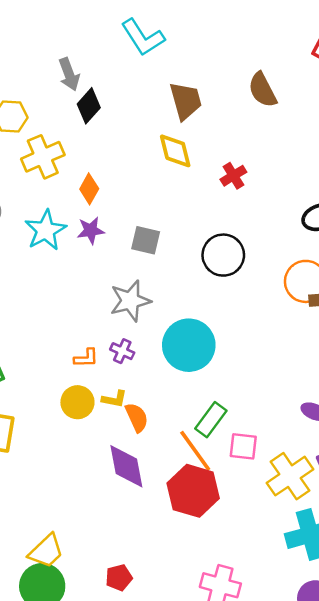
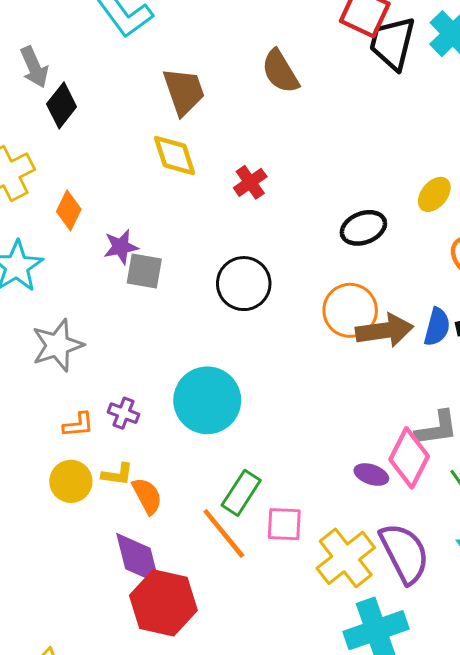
purple star: (91, 230) -> (121, 247), moved
gray star: (130, 301) -> (58, 345), moved
red hexagon: (193, 491) -> (163, 603), moved

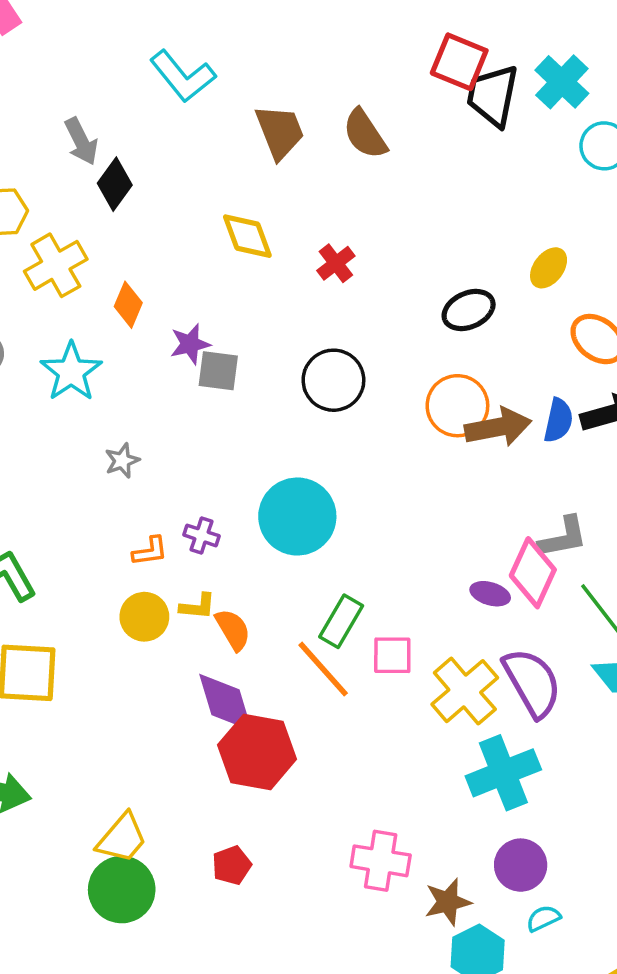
brown trapezoid: (184, 91) -> (280, 132), moved
gray star: (58, 345) -> (122, 461), size x0.6

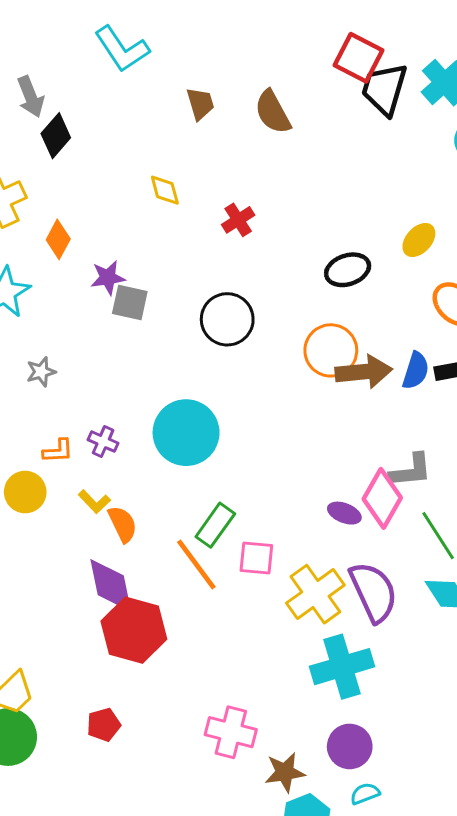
brown trapezoid: (280, 132) -> (200, 104), size x0.7
yellow diamond: (247, 236) -> (165, 190), size x0.7
yellow L-shape: (198, 606) -> (94, 502), turned 36
yellow circle: (144, 617) -> (25, 492), moved

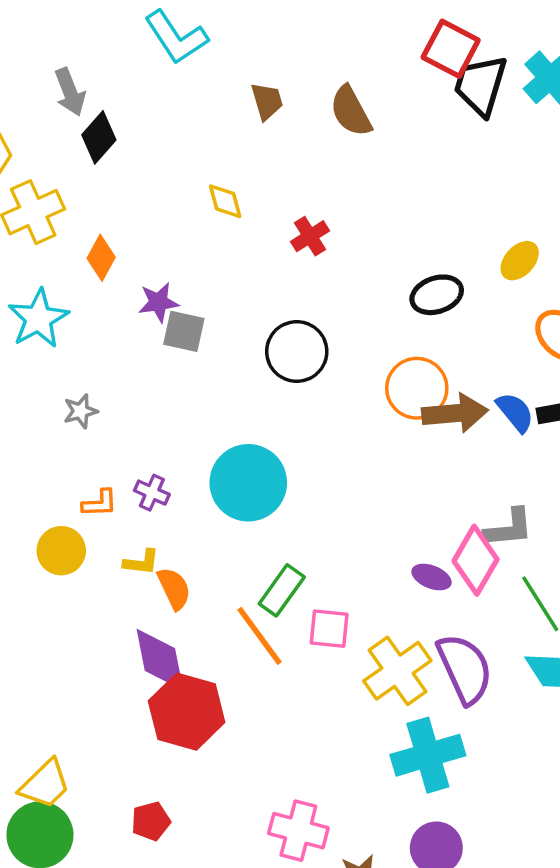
blue semicircle: (416, 371) -> (515, 412), turned -57
yellow L-shape: (94, 502) -> (141, 562), turned -40

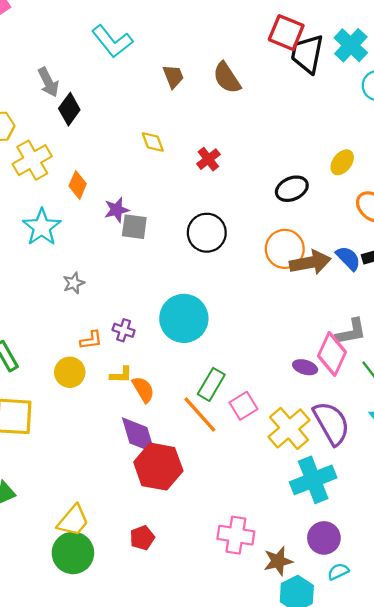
pink square: (329, 629) -> (243, 406), turned -32

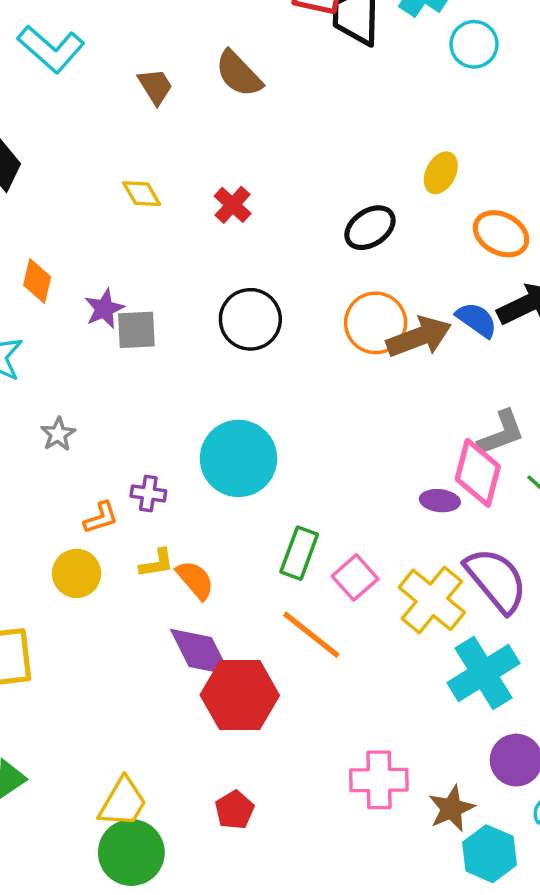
orange line: (200, 414) -> (311, 635), moved

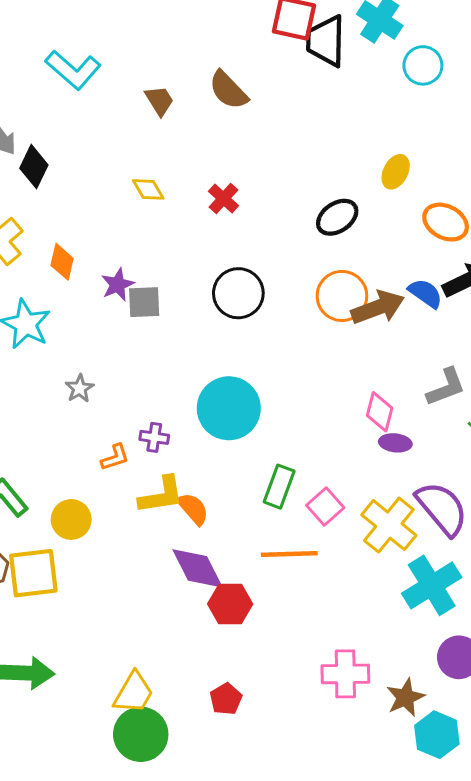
pink diamond: (478, 473) -> (380, 412), moved, size x0.7
yellow L-shape: (157, 563) -> (161, 495), size x1.6
yellow circle: (77, 573) -> (71, 519), moved
orange line: (311, 635) -> (289, 554), turned -40
red hexagon: (240, 695) -> (230, 604), size x0.7

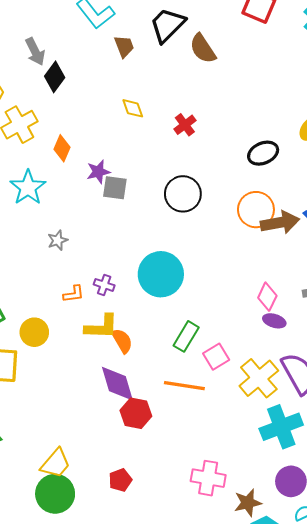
black trapezoid: (326, 41) -> (167, 25), moved, turned 33
brown trapezoid: (159, 101) -> (124, 46), moved

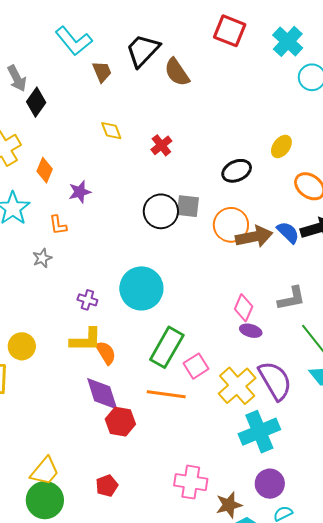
gray square: (115, 188) -> (188, 206), moved
orange L-shape: (74, 294) -> (58, 225), moved, turned 90
green rectangle: (186, 336) -> (167, 347), size x1.4

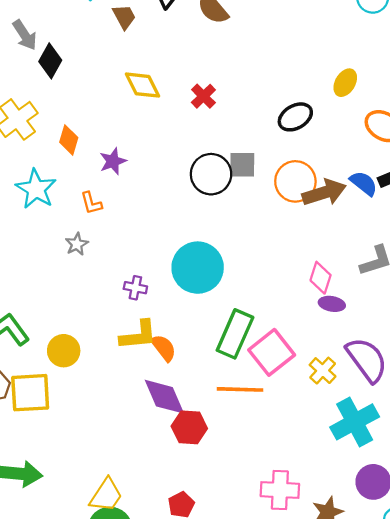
yellow diamond: (111, 131) -> (143, 85), size x1.4
pink square: (196, 366) -> (272, 352), size x1.5
yellow cross: (237, 386) -> (323, 371), size x0.6

